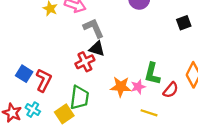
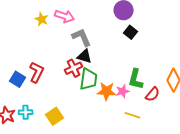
black square: (184, 23) -> (131, 32), moved, turned -32
red L-shape: (44, 80) -> (37, 72), moved
green trapezoid: (79, 98) -> (89, 79), moved
cyan cross: (33, 110) -> (26, 112), turned -32

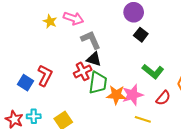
green L-shape: (136, 79) -> (153, 71), moved, turned -65
pink star: (123, 91) -> (133, 95), size x1.5

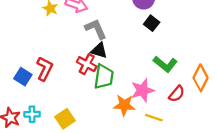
red cross: (83, 71) -> (87, 64), turned -36
orange star: (116, 95) -> (124, 105), moved

